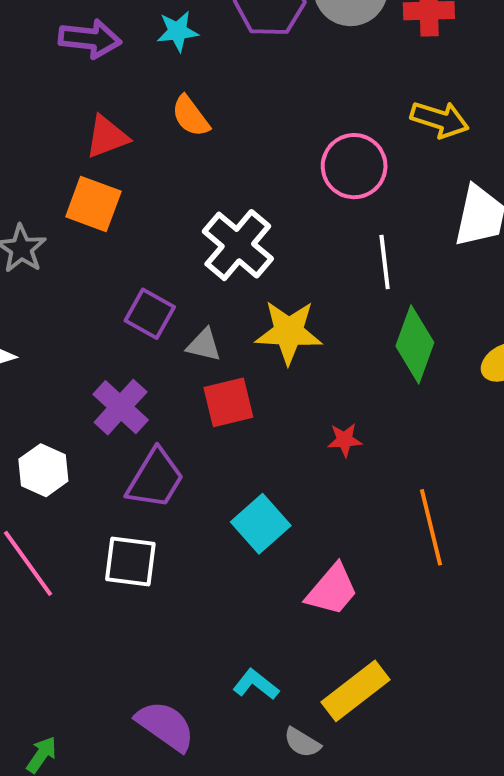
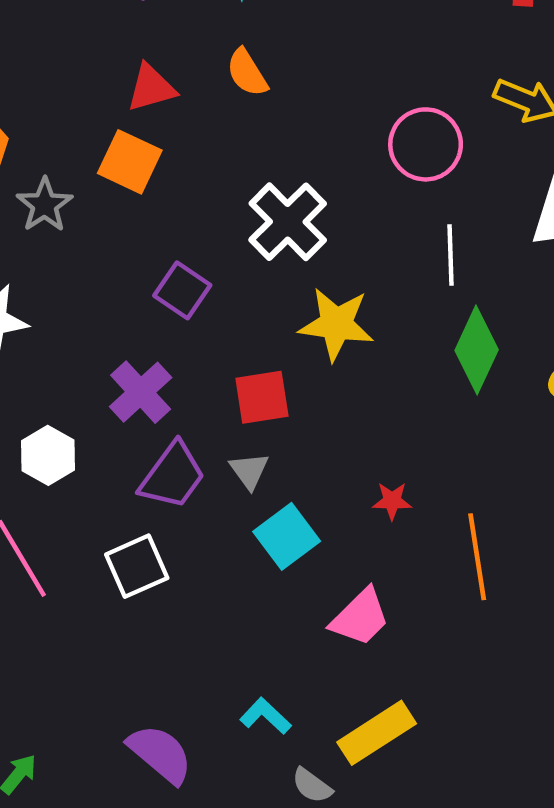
gray triangle: (204, 345) -> (249, 471), moved, turned 36
red star: (345, 440) -> (392, 501), moved
white square: (130, 562) -> (137, 566), turned -36

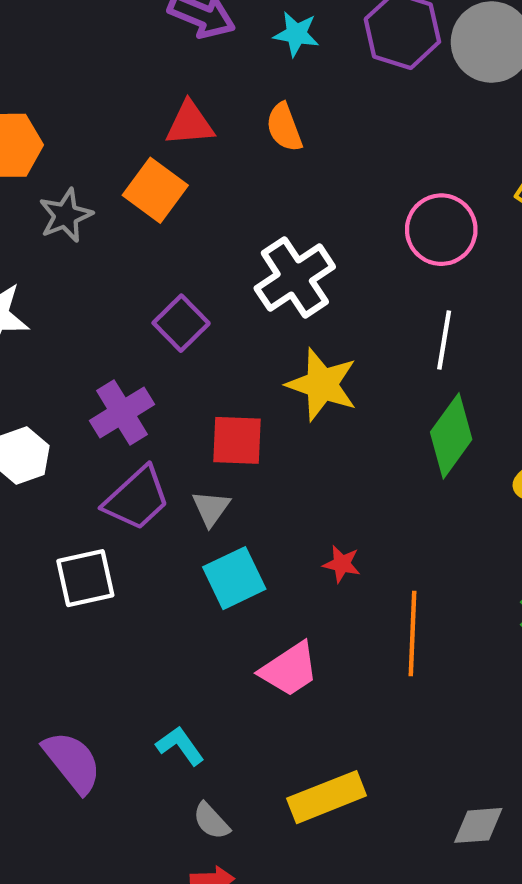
yellow rectangle: (377, 733) -> (327, 797), moved

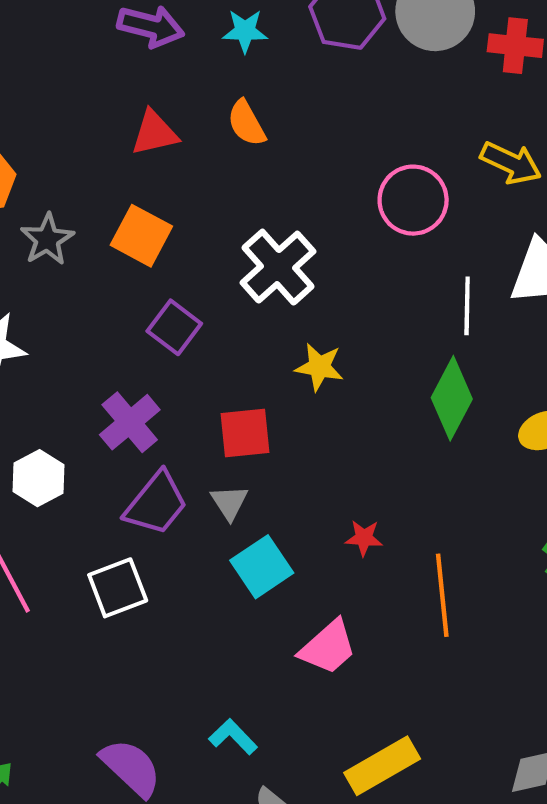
orange square: (155, 190) -> (141, 236), moved
white line: (444, 340) -> (467, 306), moved
yellow star: (322, 385) -> (319, 367), size x0.7

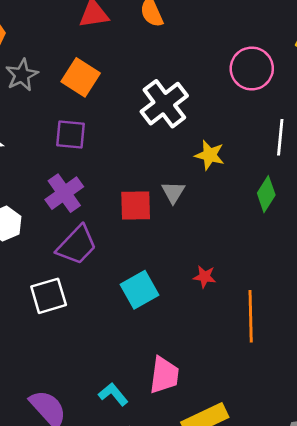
purple square: (174, 327) -> (71, 134), moved, turned -36
yellow star: (319, 367) -> (210, 155), moved
green diamond: (452, 398) -> (266, 194), size x0.7
gray triangle: (229, 502) -> (173, 192), moved
pink trapezoid: (328, 647) -> (164, 375), moved, turned -45

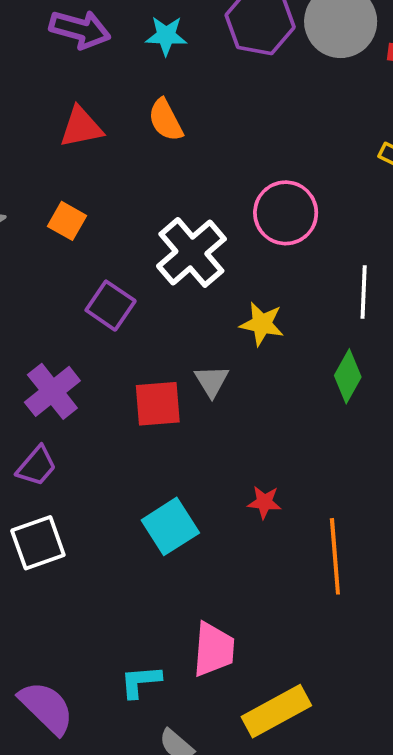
pink circle: (252, 69) -> (286, 213), moved
orange square: (81, 77) -> (67, 221), size x0.7
purple square: (71, 134) -> (111, 306), moved, turned 32
purple trapezoid: (77, 245) -> (37, 466), moved, size x0.7
cyan L-shape: (113, 394) -> (140, 681), turned -52

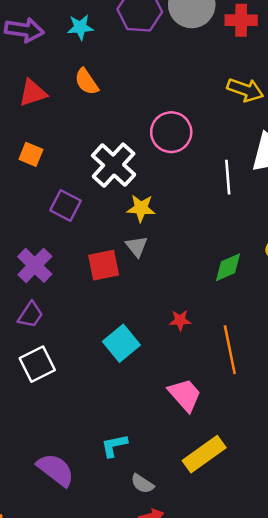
yellow star: (262, 324) -> (141, 208), moved
green diamond: (348, 376) -> (228, 267), moved, turned 44
pink trapezoid: (214, 649) -> (185, 395), moved, turned -39

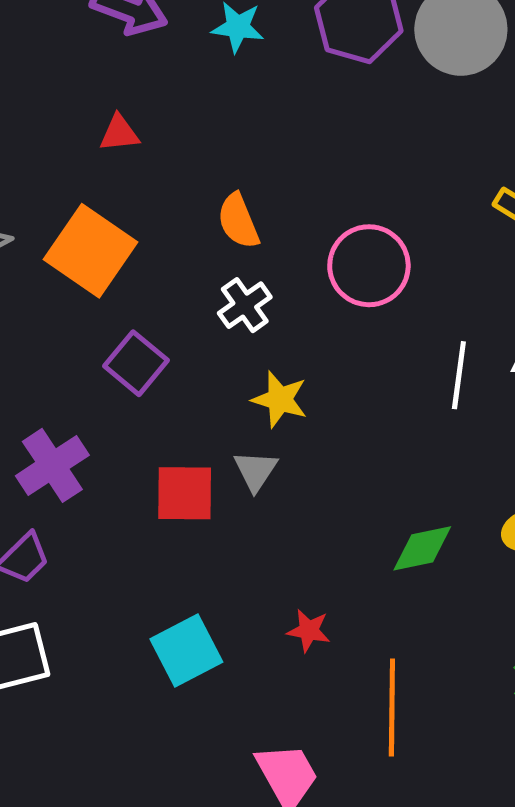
orange semicircle: (87, 82) -> (238, 221), moved
red triangle: (33, 93) -> (119, 133), size x0.7
orange square: (31, 154) -> (91, 251), size x1.8
white cross: (114, 165) -> (245, 305), size x0.6

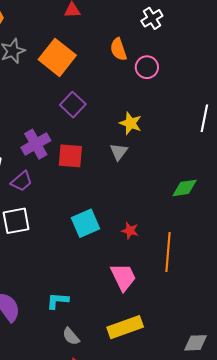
pink circle: (369, 266) -> (147, 67), moved, size x0.7
white cross: (245, 305) -> (152, 18), moved
red square: (185, 493) -> (70, 156), moved
red star: (309, 631) -> (130, 231), moved

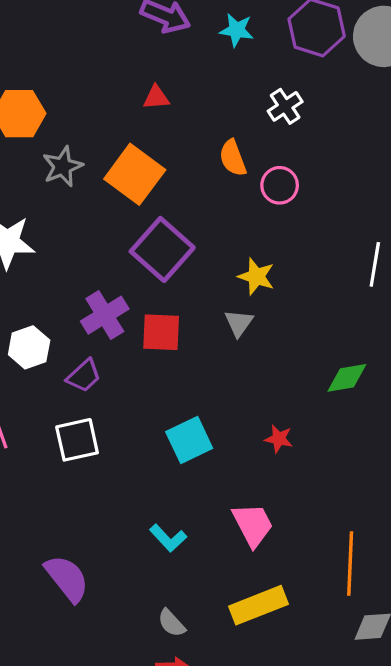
purple square: (73, 105) -> (162, 249), size x1.5
red star: (130, 231) -> (279, 439), moved
orange line: (168, 252) -> (350, 564), moved
cyan L-shape: (58, 301) -> (168, 538), moved, turned -135

